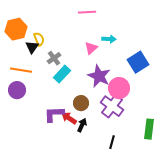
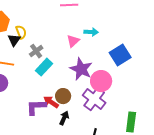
red arrow: (69, 118) -> (51, 102), moved

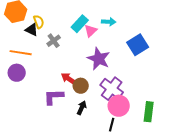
black triangle: (14, 40) -> (32, 30), turned -40
cyan rectangle: (44, 67) -> (80, 24), moved
pink circle: (101, 81) -> (119, 106), moved
red arrow: (51, 102) -> (69, 79), moved

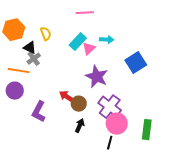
yellow semicircle: (39, 22) -> (46, 34), moved
gray cross: (54, 41) -> (34, 59), moved
purple L-shape: (54, 97) -> (39, 112), moved, turned -60

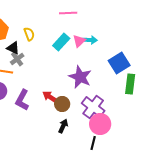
pink triangle: (89, 49) -> (79, 41), moved
purple L-shape: (39, 112) -> (22, 100), moved
green rectangle: (147, 130) -> (130, 84), moved

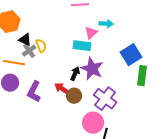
yellow semicircle: (29, 34) -> (41, 46), moved
cyan arrow: (90, 40) -> (106, 24), moved
cyan rectangle: (61, 42) -> (82, 46), moved, turned 54
pink circle: (100, 124) -> (93, 123), moved
black arrow: (63, 126) -> (75, 74), moved

